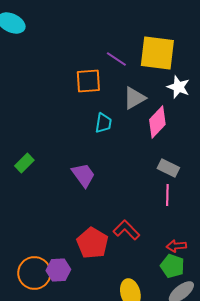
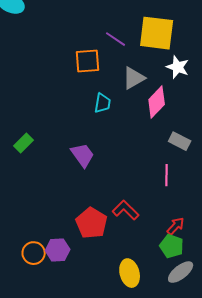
gray rectangle: (168, 168) -> (180, 141), moved
red arrow: (176, 246) -> (176, 226), turned 138
orange circle: (34, 273) -> (34, 253), size x0.7

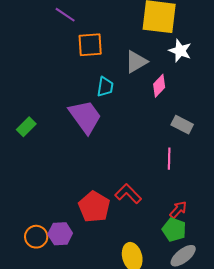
purple line: (116, 39) -> (65, 15), moved
pink diamond: (157, 102) -> (159, 86), size x0.7
purple trapezoid: (83, 155) -> (85, 117), moved, size x1.4

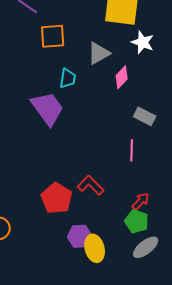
purple hexagon: (60, 234) -> (80, 236), moved

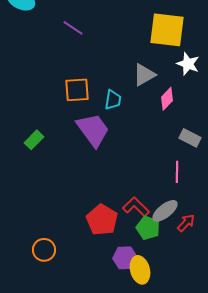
orange square: (53, 36) -> (77, 90), moved
green pentagon: (137, 221) -> (148, 228), moved
gray ellipse: (146, 247) -> (165, 211), moved

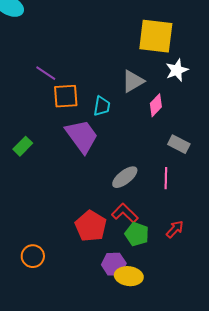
purple line: (73, 28) -> (46, 73), moved
white star: (188, 64) -> (177, 70), turned 30
gray ellipse: (165, 211) -> (125, 177), moved
yellow ellipse: (140, 270) -> (129, 276), turned -68

